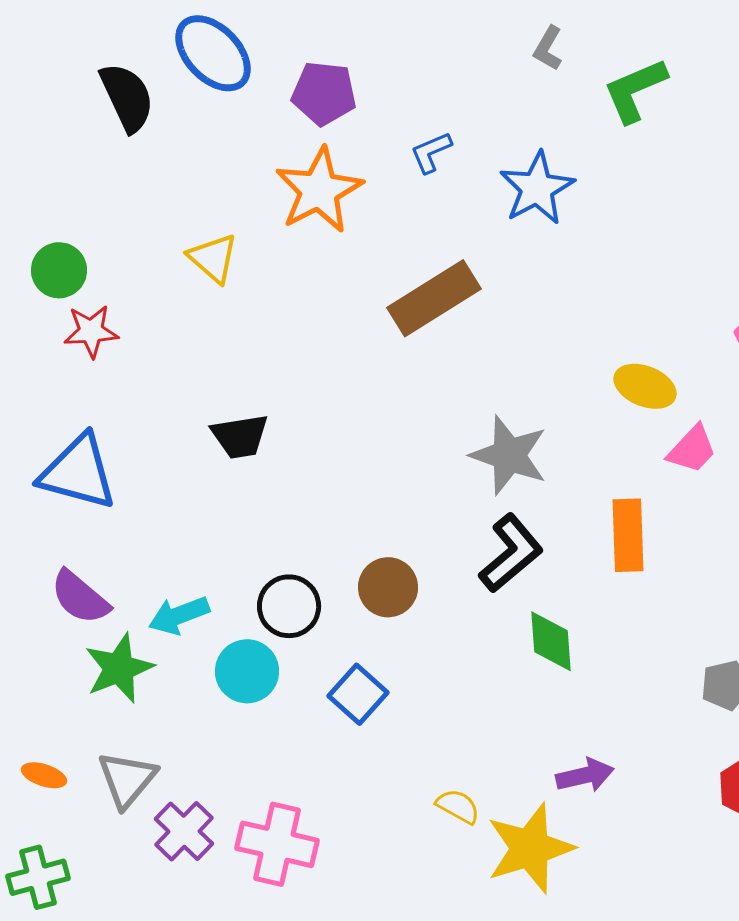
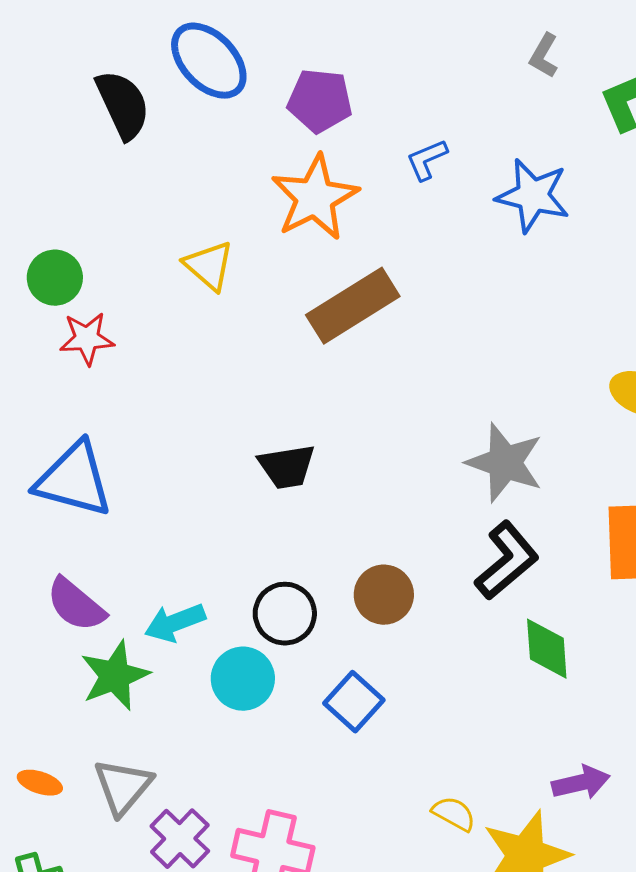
blue star: (537, 188) -> (533, 196), turned -30
brown rectangle: (434, 298) -> (353, 306), moved
black trapezoid: (240, 436) -> (287, 467), moved

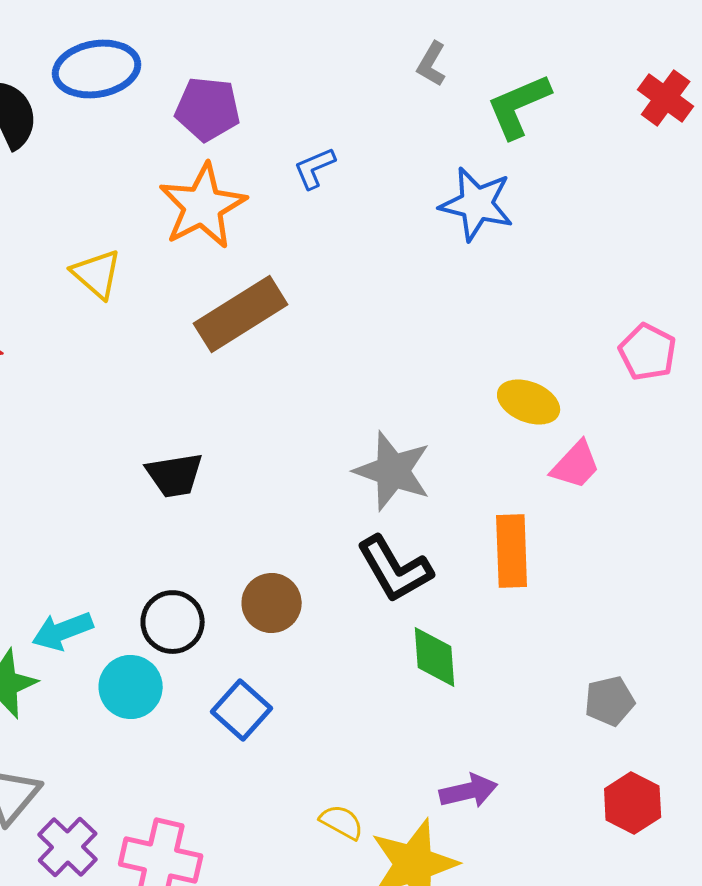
blue ellipse: (209, 61) -> (97, 69), turned -56
blue star: (533, 196) -> (477, 204), moved
black L-shape: (507, 561) -> (395, 569), turned 100

